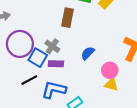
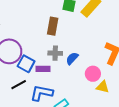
gray cross: (52, 46) -> (55, 53), moved, turned -32
yellow triangle: (111, 84) -> (103, 87), moved

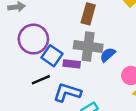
gray cross: (55, 53) -> (88, 46), size x1.6

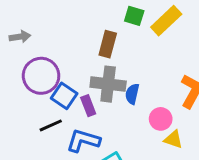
blue semicircle: (108, 55) -> (132, 94), turned -35
purple rectangle: (72, 64) -> (88, 106), turned 63

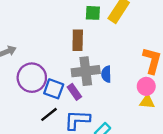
pink circle: (161, 119) -> (146, 86), moved

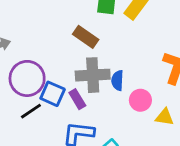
brown rectangle: (78, 40) -> (86, 37), turned -60
pink circle: (146, 86) -> (140, 100), moved
black line: (49, 114) -> (31, 111), moved

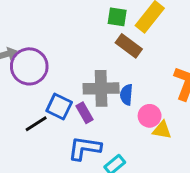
brown rectangle: (86, 37) -> (129, 46), moved
purple circle: (27, 78) -> (29, 66), moved
yellow triangle: (165, 117) -> (162, 130), moved

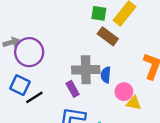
blue square: (59, 106) -> (20, 85), moved

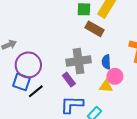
purple circle: (29, 52) -> (28, 65), moved
blue semicircle: (106, 75) -> (106, 62), moved
yellow triangle: (134, 103) -> (106, 86), moved

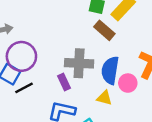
blue semicircle: (106, 62) -> (110, 70), size x1.6
pink circle: (115, 76) -> (128, 83), moved

